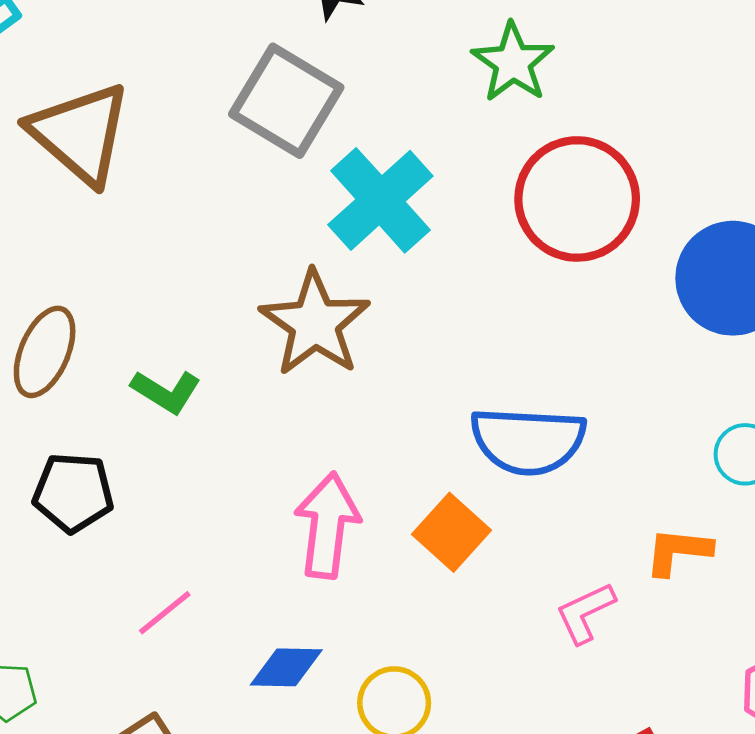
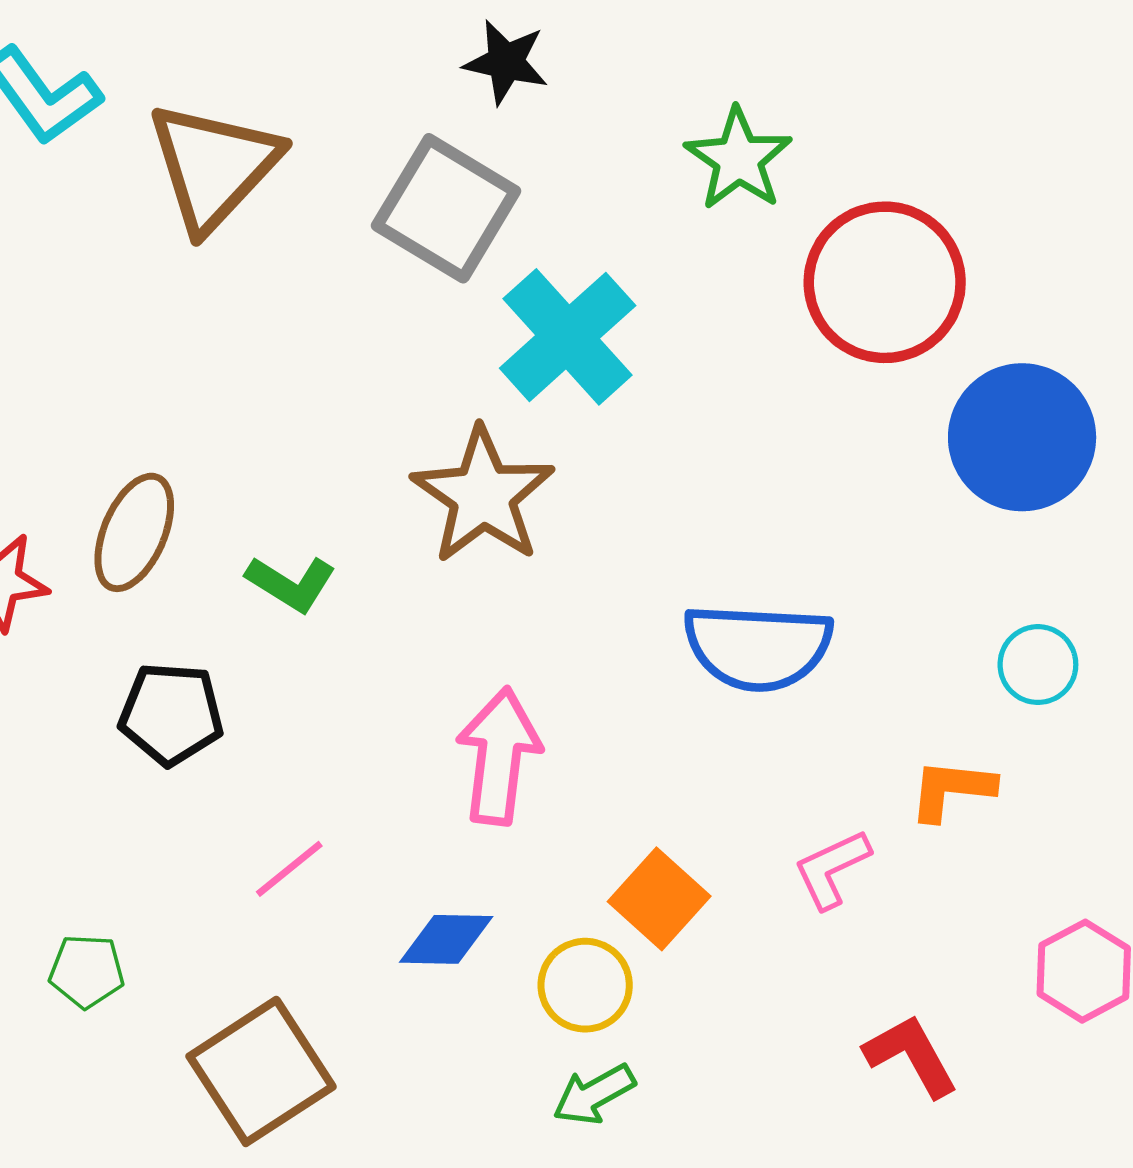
brown triangle: (80, 133) -> (213, 166), moved, turned 32
red circle: (577, 199) -> (885, 282), moved
orange square: (451, 532) -> (659, 899), moved

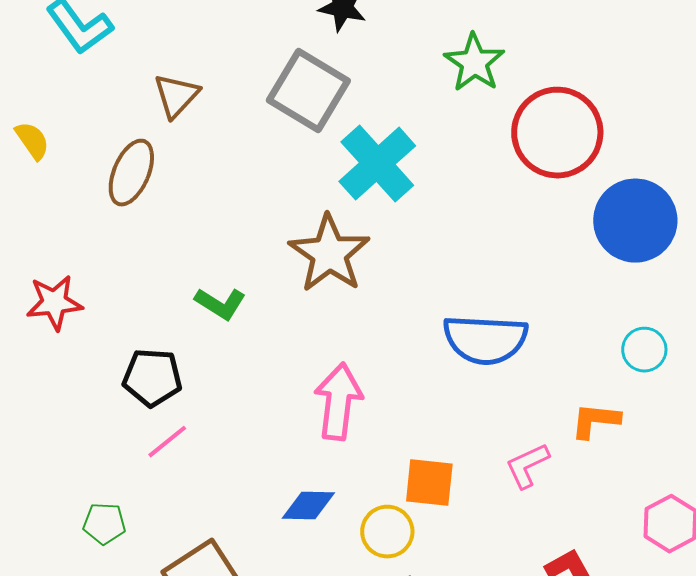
brown triangle: (213, 166) -> (176, 96), moved, size x0.6
brown ellipse: (134, 532) -> (131, 173), moved
pink line: (289, 869) -> (167, 442), moved
orange square: (659, 899) -> (429, 483), turned -36

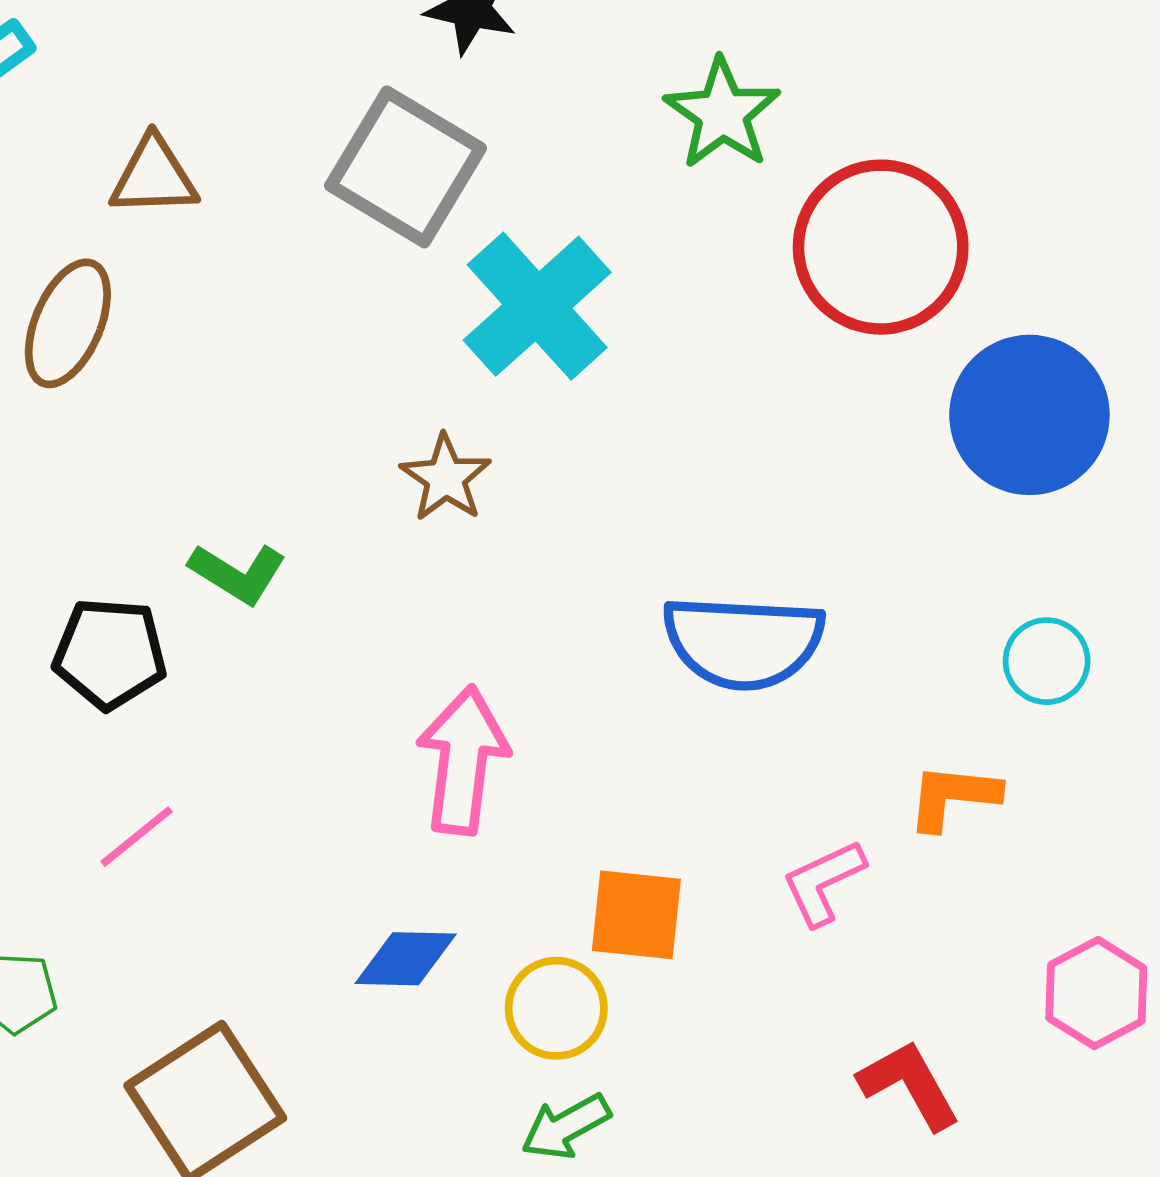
brown triangle: (176, 96) -> (154, 176), turned 45
brown star: (329, 254) -> (446, 478), size x0.6
black pentagon: (152, 378) -> (110, 653), moved

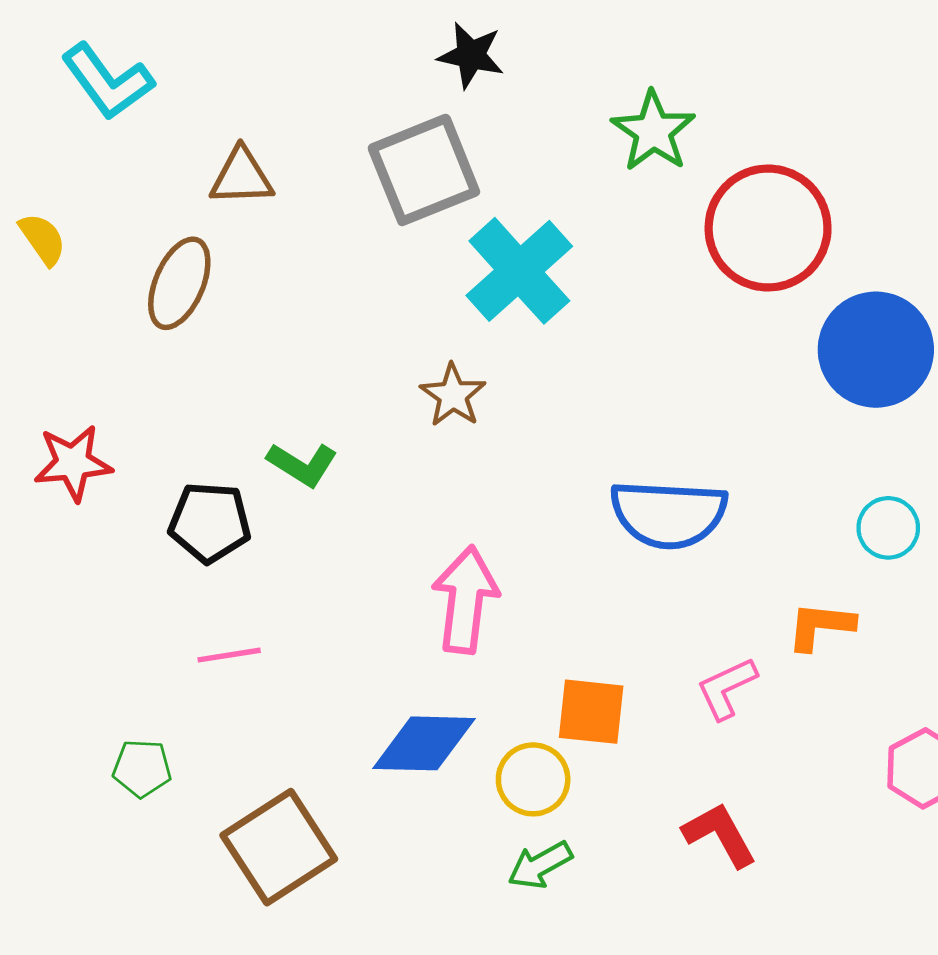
gray square: (406, 167) -> (424, 170), turned 37
pink line: (137, 837) -> (229, 655), turned 30
blue diamond: (406, 959) -> (424, 743), size x1.4
red L-shape: (909, 1085) -> (720, 835), moved

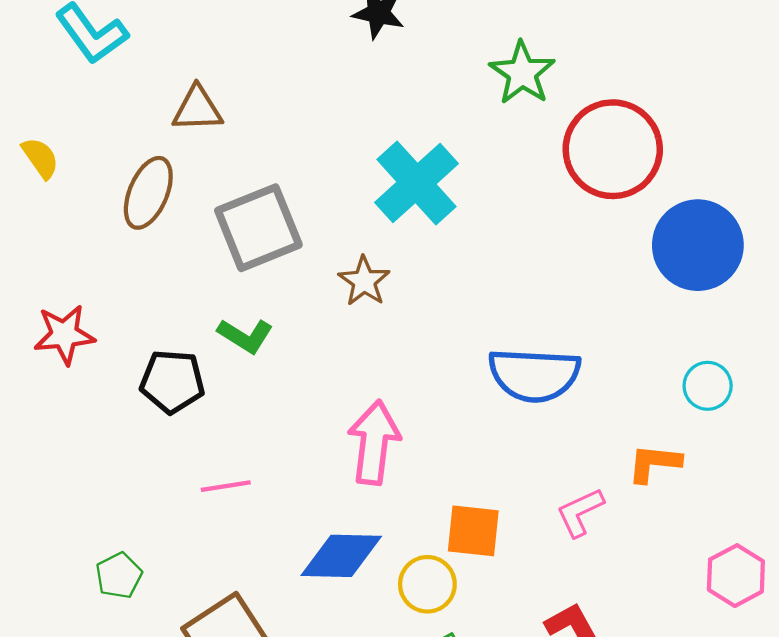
gray square: (424, 170) -> (258, 228), moved
pink line: (229, 655) -> (226, 486), moved
green pentagon: (142, 768) -> (119, 576), turned -30

